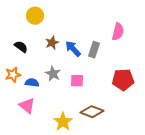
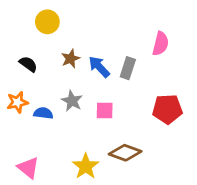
pink triangle: (27, 106) -> (28, 168), moved

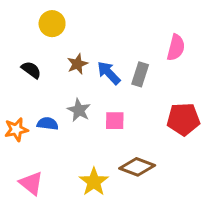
orange star: (17, 102) -> (16, 130), moved

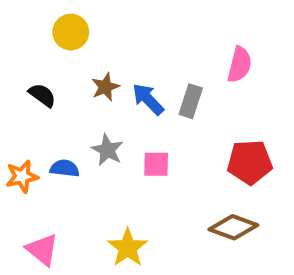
brown diamond: (137, 167) -> (233, 227), moved

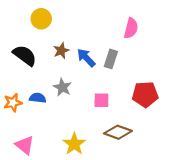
pink semicircle: (240, 65) -> (131, 28), moved
black semicircle: (42, 95) -> (25, 55), size x1.5
pink square: (156, 164) -> (101, 100), moved
brown diamond: (233, 227) -> (118, 132), moved

